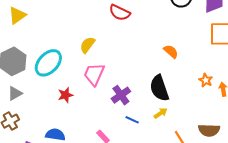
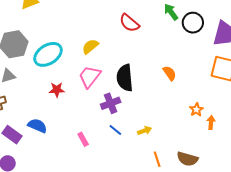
black semicircle: (159, 88) -> (125, 78), moved

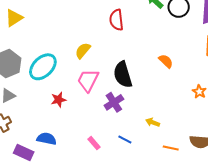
red semicircle: (129, 23) -> (116, 20), turned 55
blue line: (115, 130) -> (125, 140), moved
yellow arrow: (145, 131) -> (153, 122), turned -128
orange line: (157, 159) -> (171, 148), turned -49

